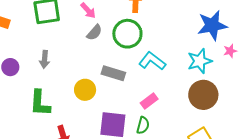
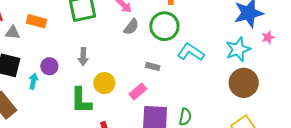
gray rectangle: (113, 73) -> (153, 66), size x0.6
yellow circle: (85, 90) -> (104, 83), moved
pink rectangle: (149, 101) -> (138, 91), moved

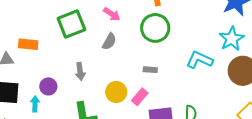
gray semicircle: (131, 27) -> (109, 41), moved
cyan L-shape: (191, 52) -> (199, 60), moved
yellow circle: (104, 83) -> (116, 92), moved

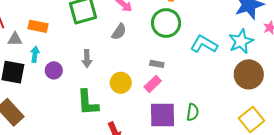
cyan L-shape: (199, 60) -> (204, 44), moved
pink rectangle: (140, 97) -> (153, 84), moved
cyan arrow: (35, 104) -> (35, 54), moved

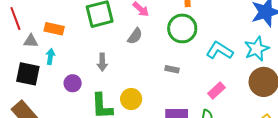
purple circle: (54, 70) -> (73, 83), moved
yellow circle: (121, 83) -> (131, 99), moved
pink rectangle: (153, 84) -> (216, 91), moved

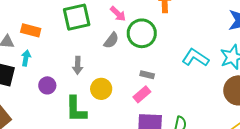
green circle: (182, 28) -> (142, 33), moved
pink rectangle: (216, 91) -> (142, 94), moved
yellow circle: (131, 99) -> (101, 89), moved

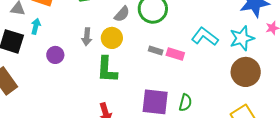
yellow circle: (101, 89) -> (112, 38), moved
pink rectangle: (142, 94) -> (175, 54), moved, turned 54
green L-shape: (76, 109) -> (107, 70), moved

